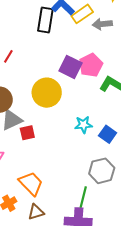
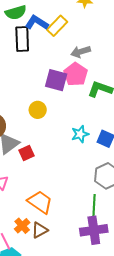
gray arrow: (102, 24) -> (81, 52), moved
yellow circle: (47, 93) -> (38, 110), size x0.6
brown triangle: (36, 212) -> (40, 230), moved

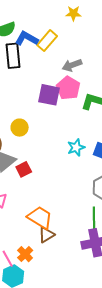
yellow circle: (38, 110) -> (20, 128), moved
orange cross: (22, 226) -> (25, 254), moved
brown triangle: (40, 230) -> (46, 235), moved

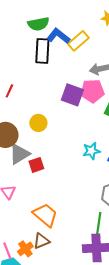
pink pentagon: (68, 88) -> (92, 91), turned 30
brown triangle: (46, 235) -> (41, 241), moved

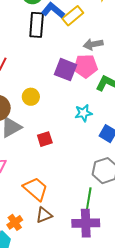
cyan star: (91, 151) -> (83, 113), moved
red square: (36, 165) -> (45, 139), moved
brown triangle: (41, 241) -> (44, 215), moved

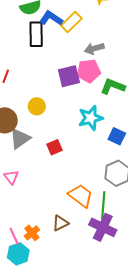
purple square: (65, 70) -> (69, 76), turned -30
cyan star: (83, 113) -> (91, 118), size x1.4
orange trapezoid: (36, 189) -> (81, 196), moved
purple cross: (86, 223) -> (103, 227), turned 32

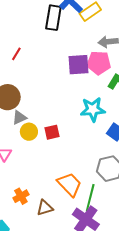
yellow circle: (37, 106) -> (29, 132), moved
gray triangle: (20, 139) -> (19, 118), size x0.7
orange cross: (32, 233) -> (21, 196), moved

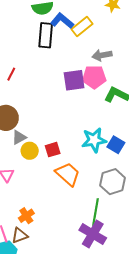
cyan star: (93, 109) -> (94, 140), moved
orange trapezoid: (69, 184) -> (68, 174), moved
brown triangle: (45, 208) -> (20, 235), moved

